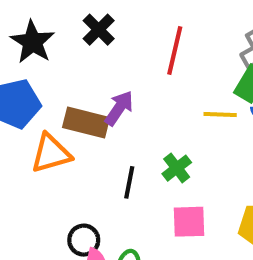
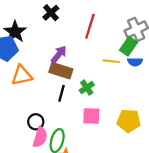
black star: (33, 42) -> (15, 32), moved
brown rectangle: (86, 122) -> (61, 71), moved

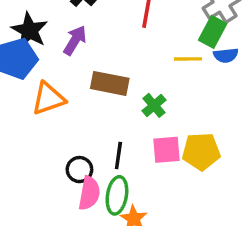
purple arrow: (59, 54) -> (75, 40), moved
black line: (61, 93) -> (118, 156), moved
yellow pentagon: (129, 121) -> (201, 151), moved

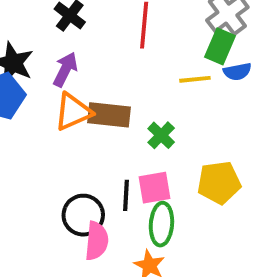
orange triangle: (48, 99) -> (73, 112), moved
pink square: (167, 150) -> (154, 188), moved
black circle: (79, 170) -> (83, 215), size x1.4
green ellipse: (117, 195) -> (161, 224), moved

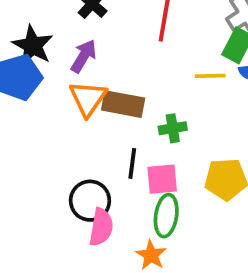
orange triangle: (73, 112) -> (88, 98), turned -36
green cross: (161, 135) -> (173, 128), turned 32
black line: (126, 195) -> (132, 163), moved

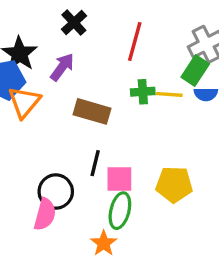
orange triangle: (88, 98) -> (24, 102), moved
green cross: (173, 128) -> (143, 92), moved
pink semicircle: (101, 227) -> (45, 214), moved

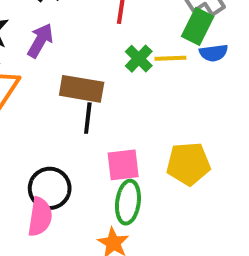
green cross: (143, 92) -> (139, 59), turned -35
black line: (95, 163) -> (88, 118), moved

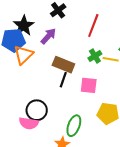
pink square: (123, 165) -> (89, 85), moved
pink semicircle: (40, 217) -> (29, 123), turned 78

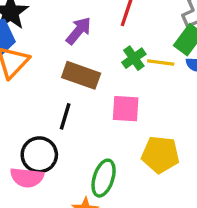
purple arrow: (48, 36) -> (79, 31), moved
black line: (63, 80) -> (65, 116), moved

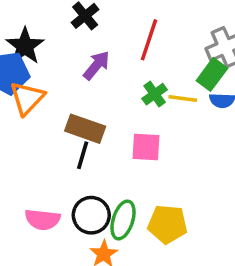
brown rectangle: (81, 75) -> (85, 129), moved
black circle: (39, 155) -> (91, 215), moved
yellow pentagon: (160, 155) -> (167, 224), moved

